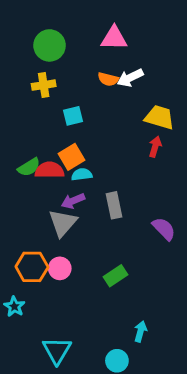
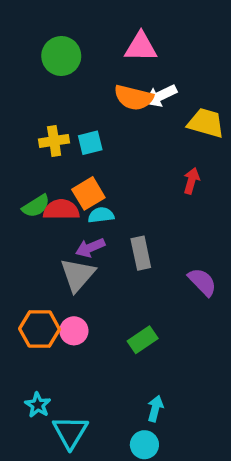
orange semicircle: (108, 79) -> (134, 98), size x1.5
yellow cross: (44, 85) -> (54, 141), moved
yellow trapezoid: (159, 117) -> (206, 123), moved
cyan star: (14, 306) -> (38, 405), moved
cyan arrow: (140, 331) -> (155, 409), moved

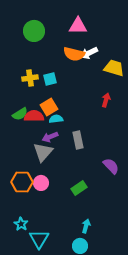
purple semicircle: (202, 282) -> (111, 166), moved

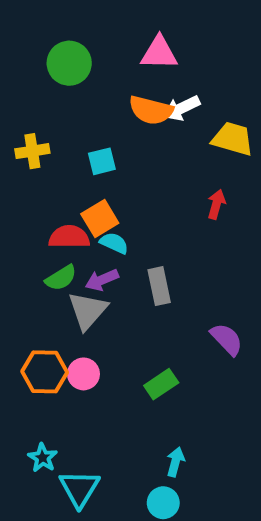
yellow cross: (30, 78) -> (32, 151), moved
green semicircle: (20, 114) -> (61, 278), moved
cyan semicircle: (56, 119) -> (114, 243), turned 32

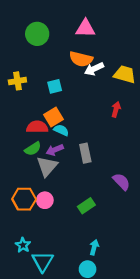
white arrow: (182, 108) -> (94, 69), moved

